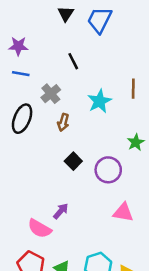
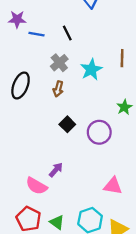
blue line: (21, 74) -> (36, 34), moved
gray cross: (51, 94) -> (59, 63), moved
pink triangle: (123, 212) -> (113, 186), moved

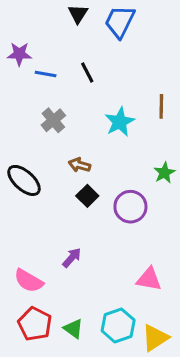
gray cross: (59, 63) -> (53, 120), moved
black ellipse: (21, 85) -> (24, 180), moved, turned -70
brown arrow: (58, 89) -> (80, 165), moved, turned 91
pink semicircle: (36, 186) -> (29, 281), moved

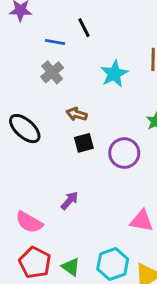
blue line: (46, 74) -> (55, 42), moved
black square: (87, 196) -> (84, 143), turned 30

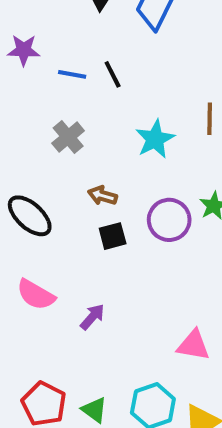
blue line: (55, 42) -> (72, 74), moved
purple circle: (124, 153) -> (169, 220), moved
pink semicircle: (29, 222) -> (36, 295), moved

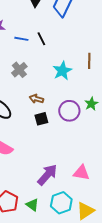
purple arrow: (92, 317) -> (47, 175), moved, size x1.6

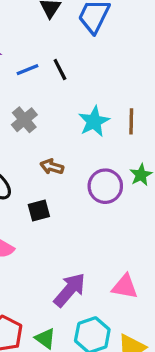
blue line: (21, 39) -> (28, 70), turned -32
brown line: (89, 61) -> (131, 121), moved
black square: (41, 119) -> (39, 210), moved

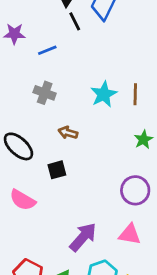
black line: (60, 70) -> (75, 21), moved
gray cross: (24, 120) -> (45, 93), turned -30
purple circle: (105, 186) -> (135, 190), moved

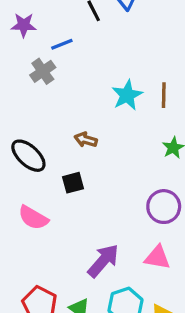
gray cross: (45, 93) -> (43, 71), moved, turned 35

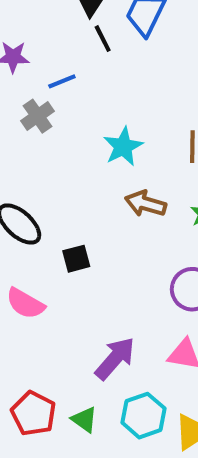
cyan star: (127, 95) -> (123, 147), moved
brown arrow: (86, 140) -> (145, 204), moved, size x1.4

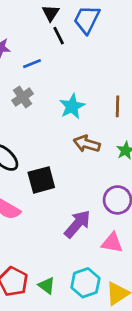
gray cross: (38, 116) -> (23, 97), moved
black square: (76, 259) -> (41, 180), size x1.5
purple arrow: (115, 358) -> (77, 224), moved

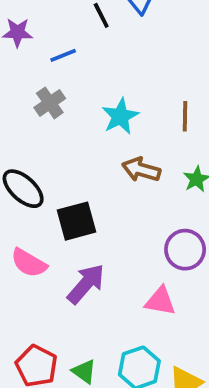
purple arrow: (77, 224) -> (86, 284), moved
pink triangle: (112, 243) -> (160, 301), moved

